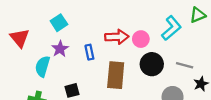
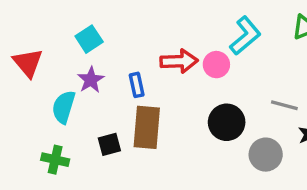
cyan L-shape: (171, 28) -> (245, 36), moved
black circle: (152, 64) -> (227, 122), moved
brown rectangle: (116, 75) -> (147, 127), moved

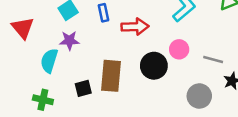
pink circle: (216, 65) -> (179, 49), moved
purple star: (91, 80) -> (69, 41), turned 30
blue rectangle: (137, 85) -> (103, 13), moved
black circle: (227, 122) -> (154, 66), moved

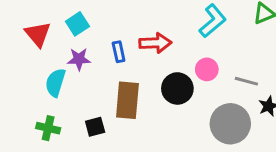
blue rectangle: (103, 13) -> (119, 52), moved
red triangle: (23, 28) -> (38, 34), moved
black square: (83, 88) -> (95, 127), moved
gray circle: (199, 96) -> (230, 124), size x1.4

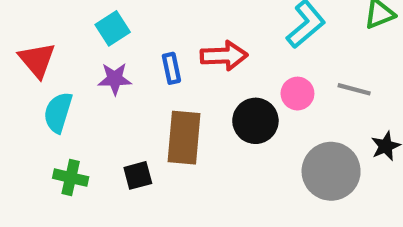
red triangle: (38, 34) -> (37, 60), moved
gray line: (246, 81) -> (354, 89), moved
cyan semicircle: (55, 83) -> (58, 112), moved

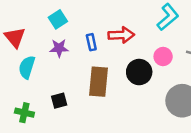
black square: (138, 175) -> (59, 101), moved
green cross: (71, 178) -> (24, 113), moved

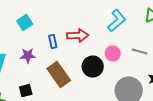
purple star: (59, 48) -> (28, 56), moved
brown rectangle: (99, 82) -> (59, 75), turned -40

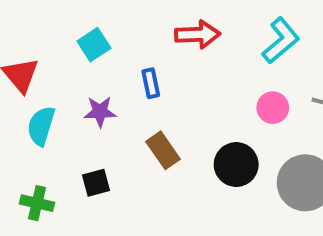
red arrow: (78, 36) -> (198, 34), moved
black circle: (93, 67) -> (236, 165), moved
brown rectangle: (59, 75) -> (163, 150), size x0.7

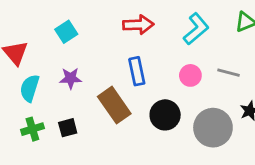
blue rectangle: (151, 83) -> (137, 71), moved, size x1.4
brown rectangle: (163, 150) -> (114, 105), size x1.4
green cross: (37, 203) -> (32, 129), moved, turned -30

